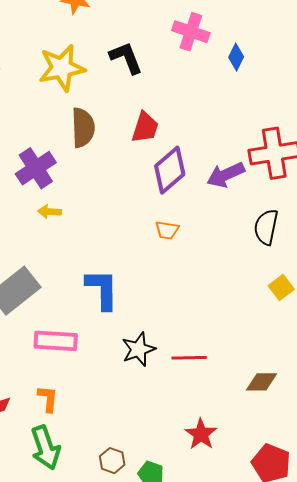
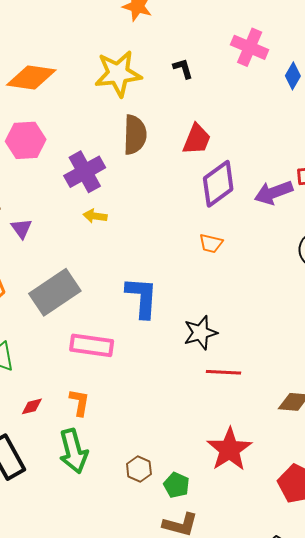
black L-shape: (126, 58) -> (183, 68), size x0.6
black star: (138, 349) -> (200, 333), moved
red star: (201, 434) -> (229, 449), size x1.4

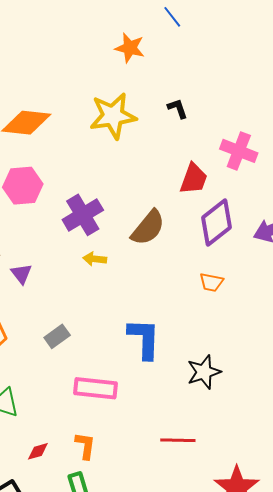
pink cross: (250, 47) -> (239, 151), moved
brown semicircle: (135, 135) -> (148, 228), moved, turned 39
gray rectangle: (55, 292) -> (57, 336), size x0.5
red line: (223, 372) -> (178, 440), moved

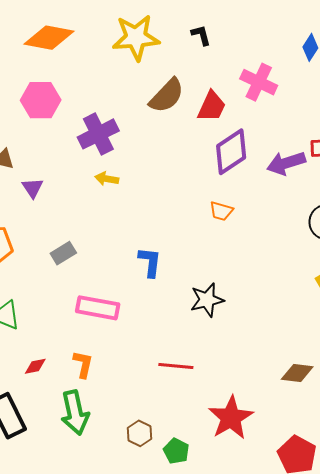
brown semicircle: (148, 228) -> (167, 96), moved
blue L-shape: (144, 339) -> (150, 262), size x0.7

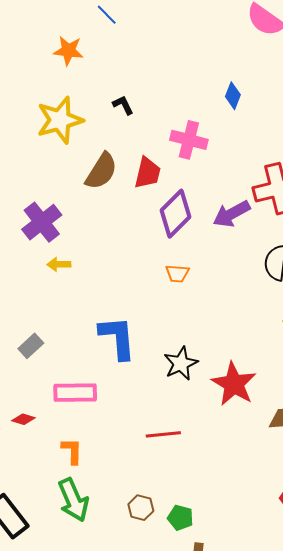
blue L-shape: (150, 262) -> (117, 338), size x1.5
red diamond: (35, 366) -> (23, 419), moved, turned 40
red star: (231, 418) -> (234, 384), moved

